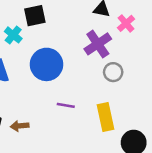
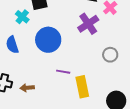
gray circle: (113, 72) -> (110, 55), moved
yellow rectangle: (105, 117) -> (82, 87), moved

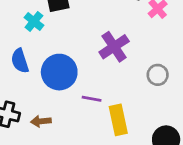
purple cross: (88, 24) -> (114, 47), moved
blue circle: (48, 40) -> (59, 72), moved

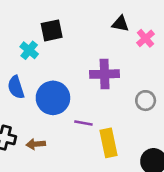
purple cross: (114, 47) -> (105, 74), turned 32

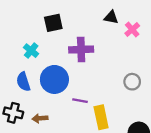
cyan cross: (29, 50) -> (31, 51), moved
purple cross: (105, 74) -> (81, 49), moved
blue semicircle: (16, 87) -> (23, 82), moved

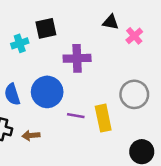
cyan cross: (31, 51) -> (20, 43), moved, turned 32
gray circle: (132, 82) -> (134, 94), size x1.5
yellow rectangle: (101, 117) -> (103, 118), moved

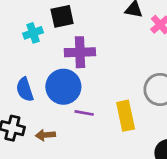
purple cross: (77, 58) -> (80, 52), moved
purple line: (76, 116) -> (84, 113), moved

